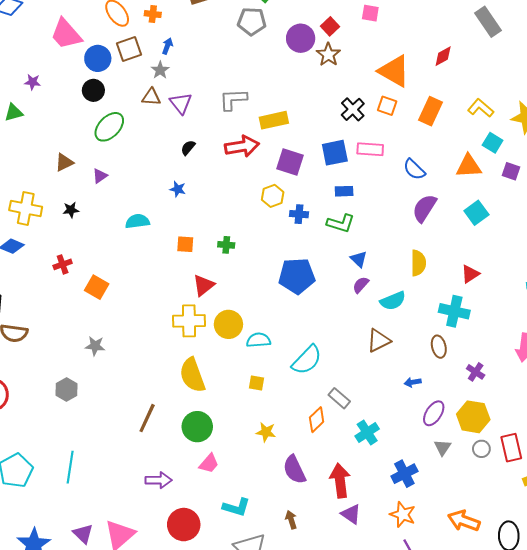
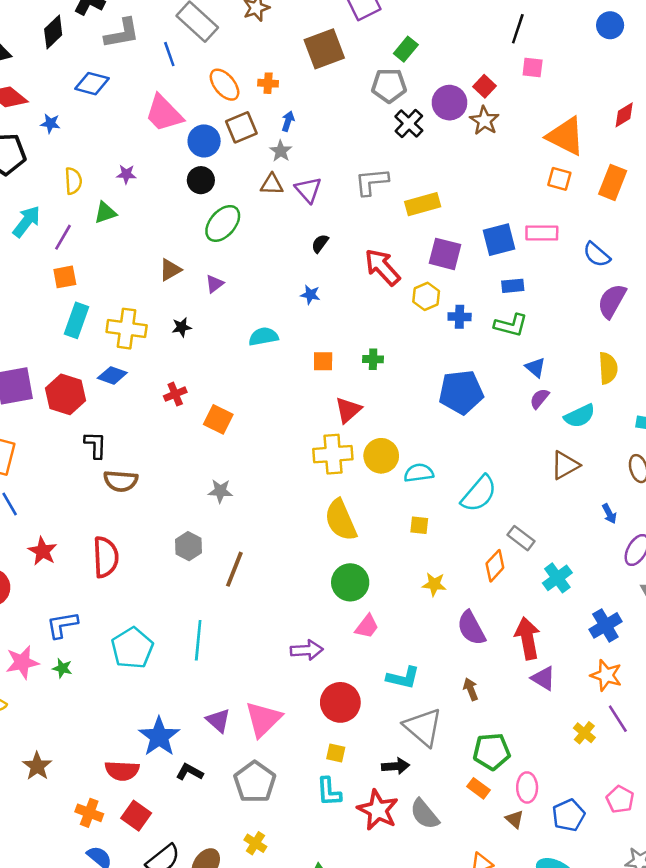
black cross: (353, 109) -> (409, 123), moved
red arrow: (242, 146) -> (382, 267), moved, turned -120
blue arrow: (413, 382) -> (609, 514), turned -105
brown line: (147, 418) -> (234, 569), moved

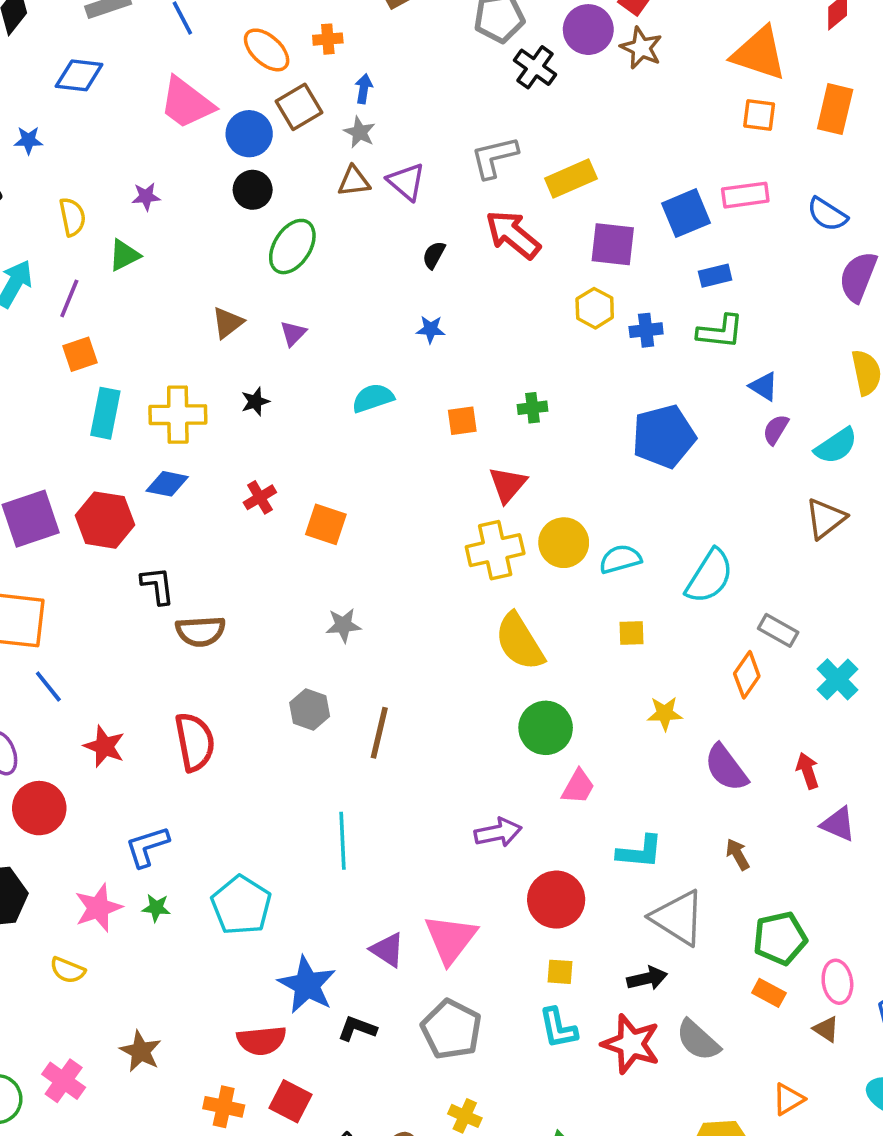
red arrow: (382, 267) -> (513, 235), moved
red arrow: (527, 638) -> (808, 771), size x0.6
cyan pentagon: (132, 648) -> (241, 905), moved

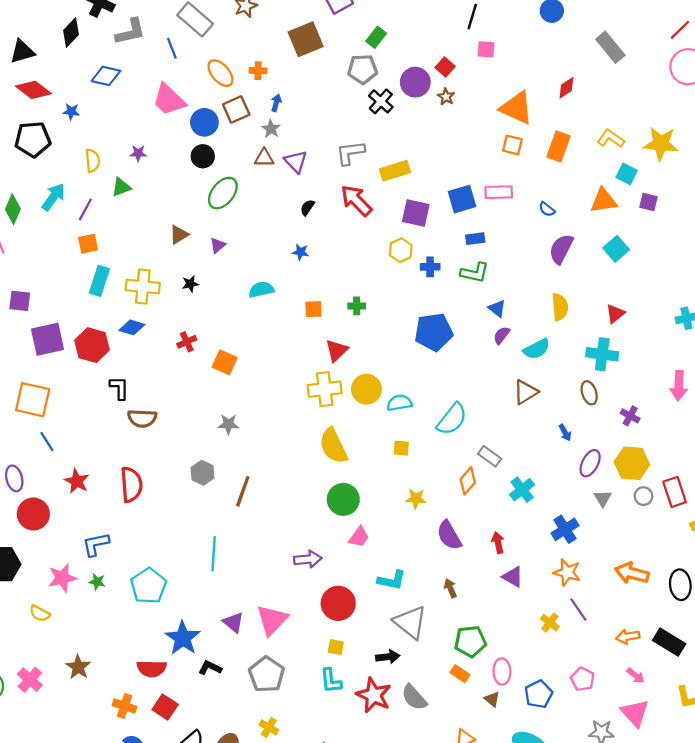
brown star: (641, 48) -> (446, 97), size x0.7
blue semicircle: (827, 214) -> (547, 209), size x0.7

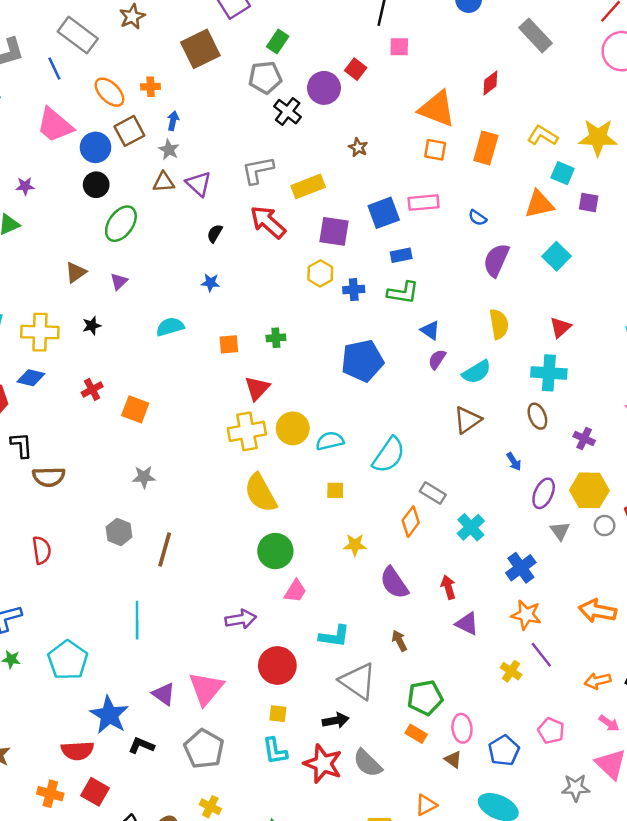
brown star: (446, 97) -> (358, 147), moved
red semicircle: (131, 485) -> (42, 550), size x0.7

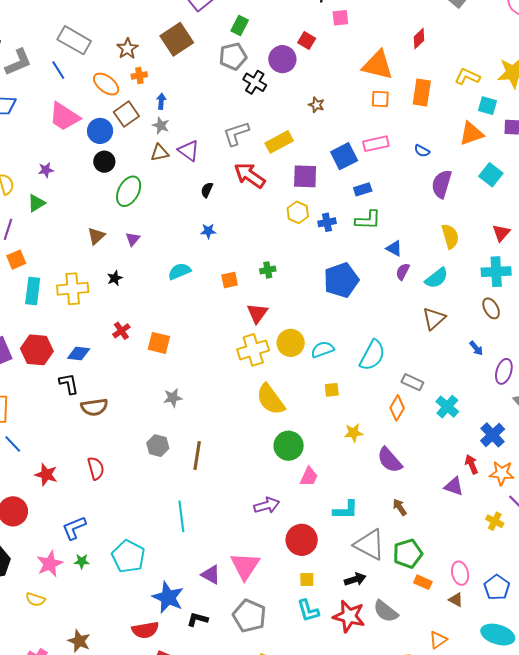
brown star: (132, 17) -> (127, 49), moved
blue diamond: (31, 378) -> (79, 353), moved
red arrow: (448, 587) -> (472, 464), moved
green pentagon: (425, 698) -> (408, 554), moved

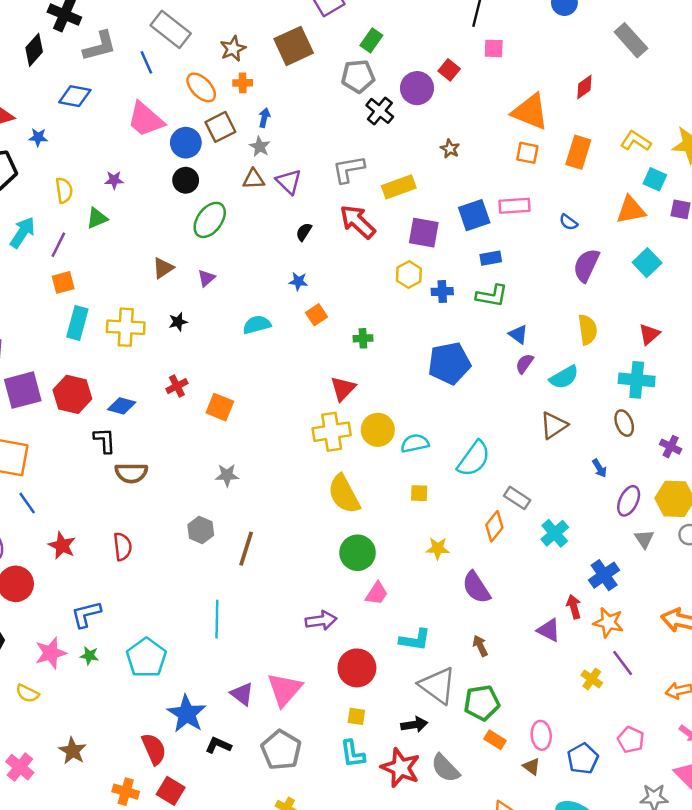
orange square: (230, 280) -> (317, 315), moved, turned -30
red semicircle: (145, 630) -> (154, 749), turned -112

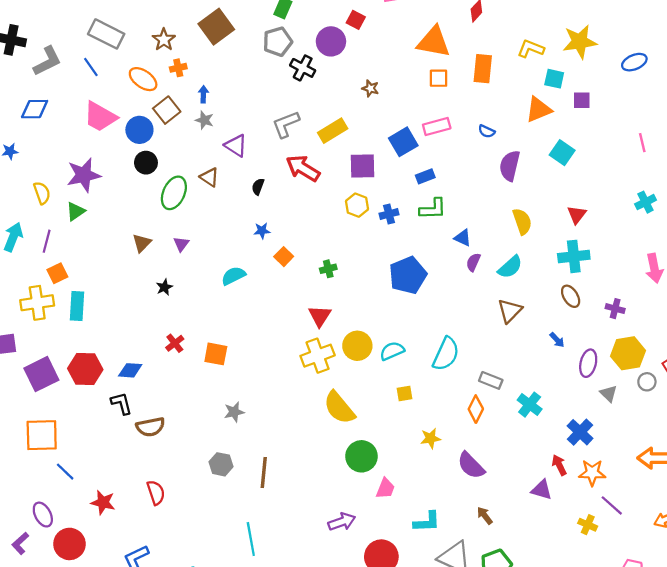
brown triangle: (254, 179) -> (209, 177), moved, turned 48
purple star: (114, 180) -> (84, 175), size x2.0
yellow cross: (126, 327) -> (37, 303), moved

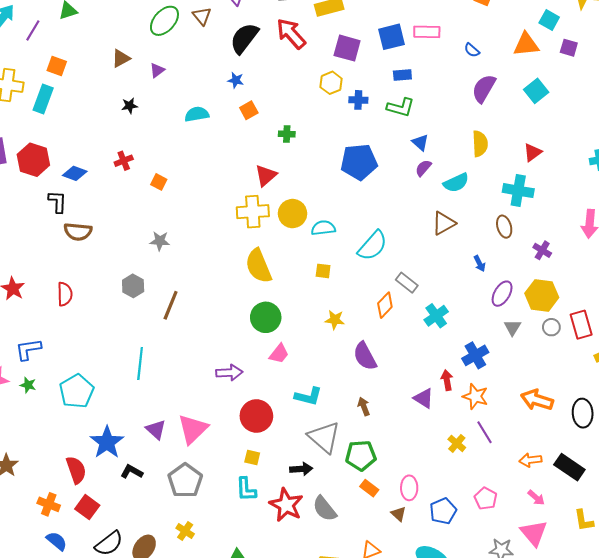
black semicircle: (258, 187) -> (244, 38), size x2.0
orange square: (57, 273) -> (57, 66), moved, turned 30
orange square: (216, 354) -> (159, 182), size x0.7

